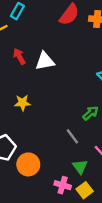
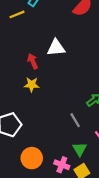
red arrow: (19, 56) -> (33, 61), moved
orange circle: (28, 164) -> (32, 158), moved

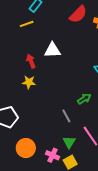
yellow line: (17, 14) -> (27, 24), moved

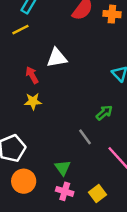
green triangle: (69, 142) -> (63, 168), moved
orange circle: (26, 148) -> (24, 181), moved
pink cross: (52, 155) -> (65, 191), moved

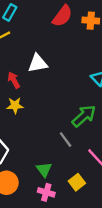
green arrow: (104, 113) -> (84, 116), size x1.5
yellow square: (98, 194) -> (77, 182), moved

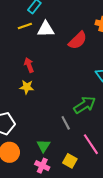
red semicircle: (62, 16) -> (78, 40), moved
white triangle: (38, 63) -> (46, 29), moved
yellow square: (77, 182) -> (70, 161), turned -32

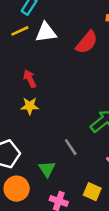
gray line: (66, 123) -> (71, 147), moved
green triangle: (43, 146) -> (47, 169), moved

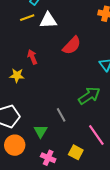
red semicircle: (87, 42) -> (72, 45), moved
yellow star: (30, 106) -> (17, 75), moved

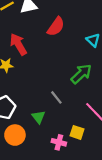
red arrow: (32, 57) -> (18, 44), size x1.5
pink cross: (48, 158) -> (59, 142), moved

